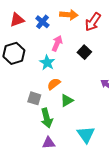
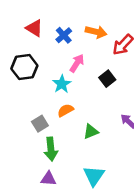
red triangle: (17, 20) -> (34, 28), turned 42
gray square: (34, 98) -> (40, 124), turned 32
green triangle: (67, 101) -> (91, 132), moved

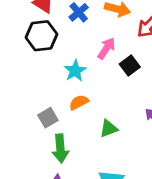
pink arrow: (77, 63) -> (106, 48), moved
black hexagon: (24, 67) -> (41, 36), moved

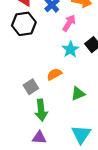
pink arrow: (106, 48) -> (69, 23), moved
cyan star: (75, 71) -> (70, 49), moved

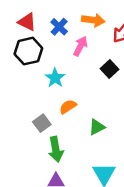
cyan star: (70, 49) -> (55, 78), moved

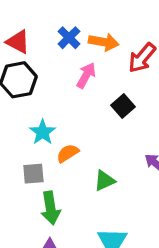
blue cross: (59, 27) -> (69, 38), moved
cyan star: (55, 78) -> (43, 132), moved
gray square: (42, 123) -> (33, 174), turned 30

